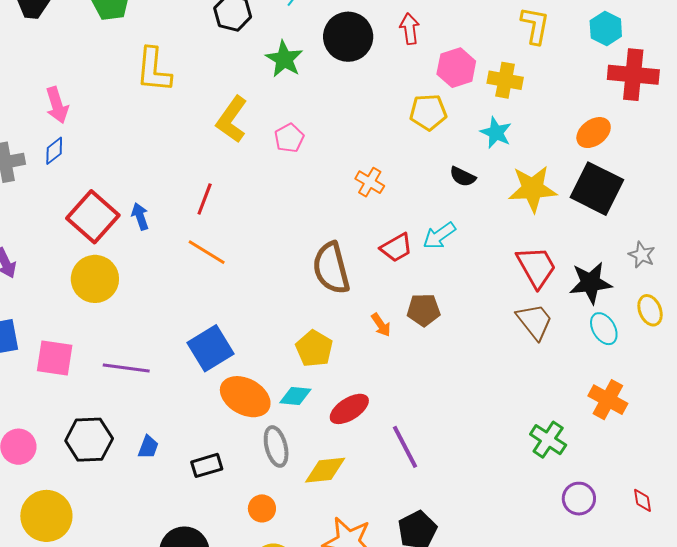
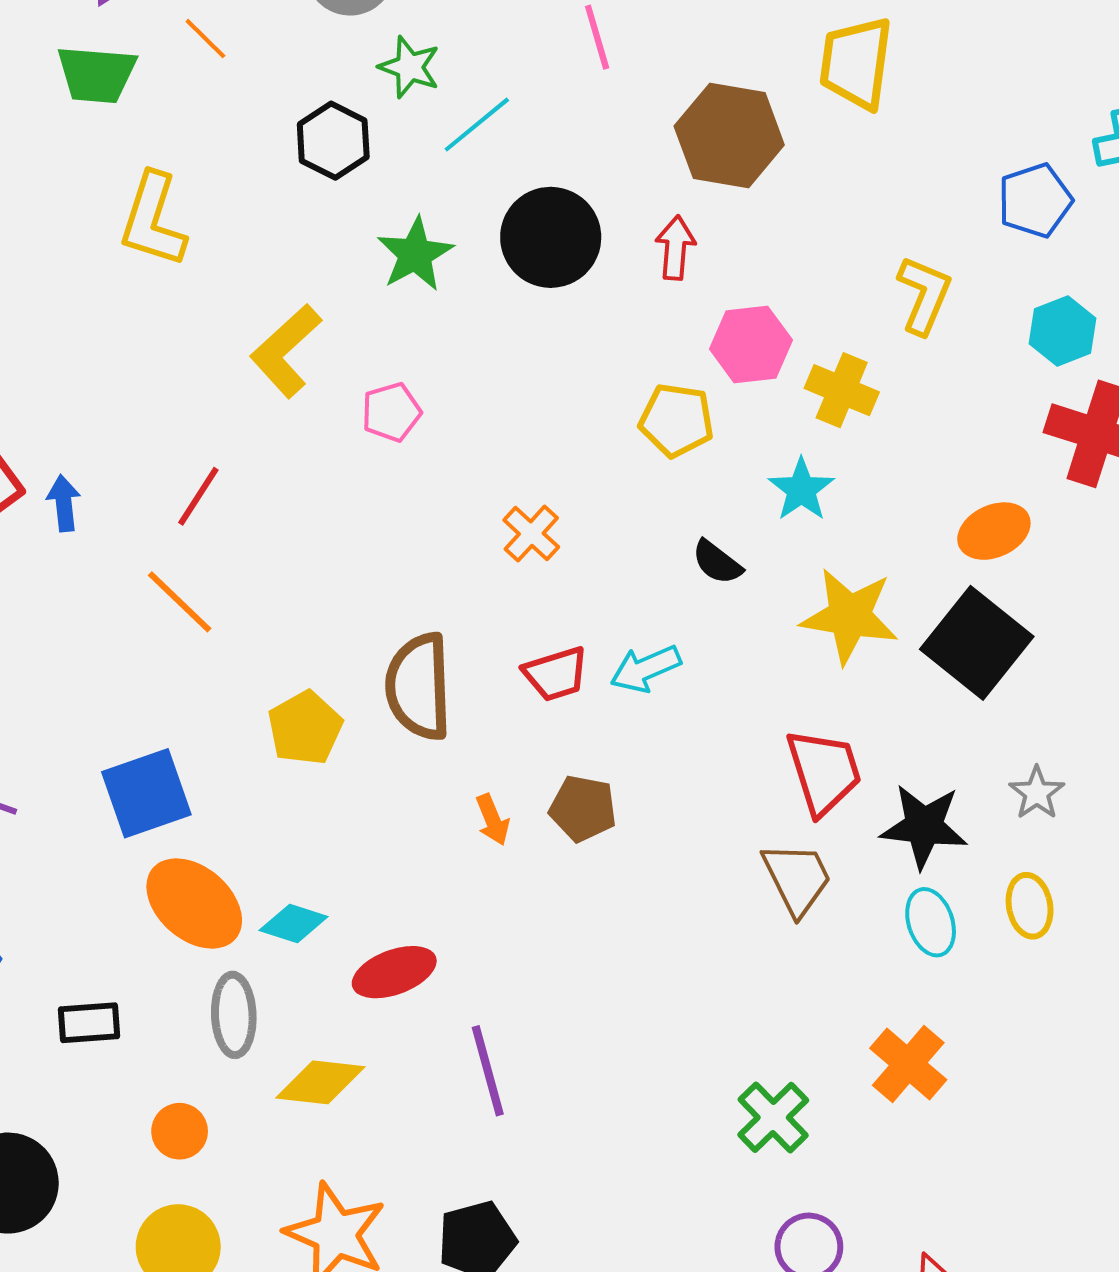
yellow pentagon: (314, 349) -> (305, 728), moved

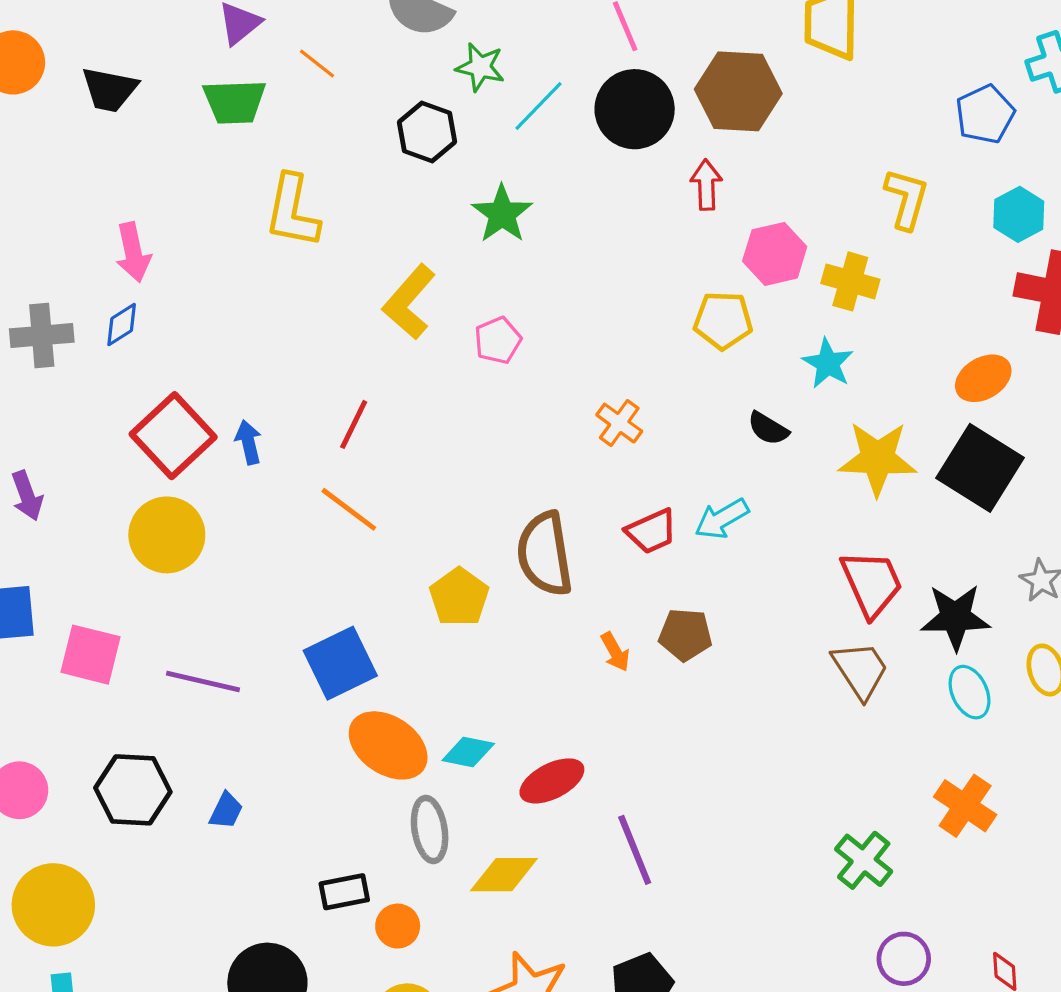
black circle: (551, 237) -> (635, 109), moved
black rectangle: (89, 1023) -> (344, 892), moved

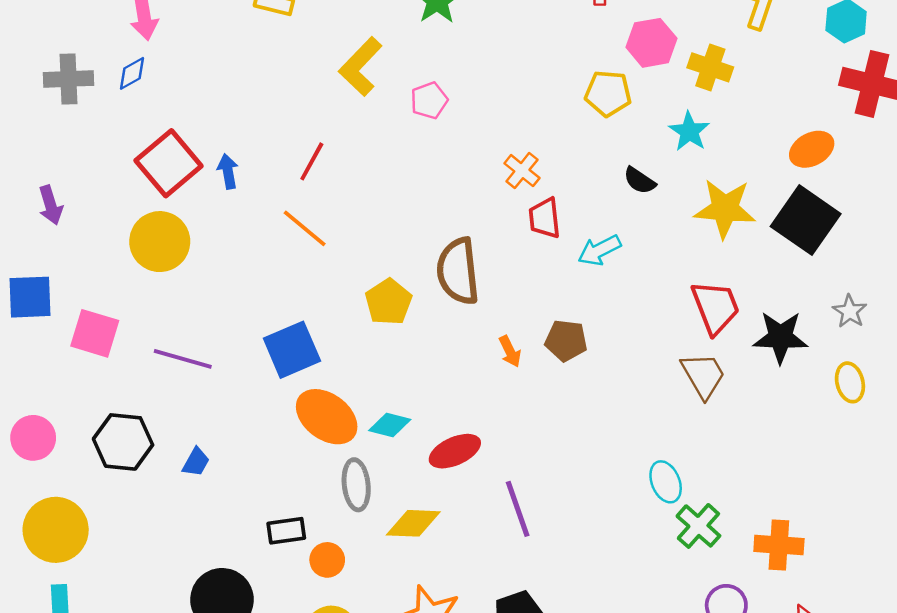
red trapezoid: (652, 531) -> (545, 218), moved, turned 105
cyan ellipse: (970, 692) -> (666, 482), moved
orange cross: (965, 806) -> (779, 545), moved, turned -33

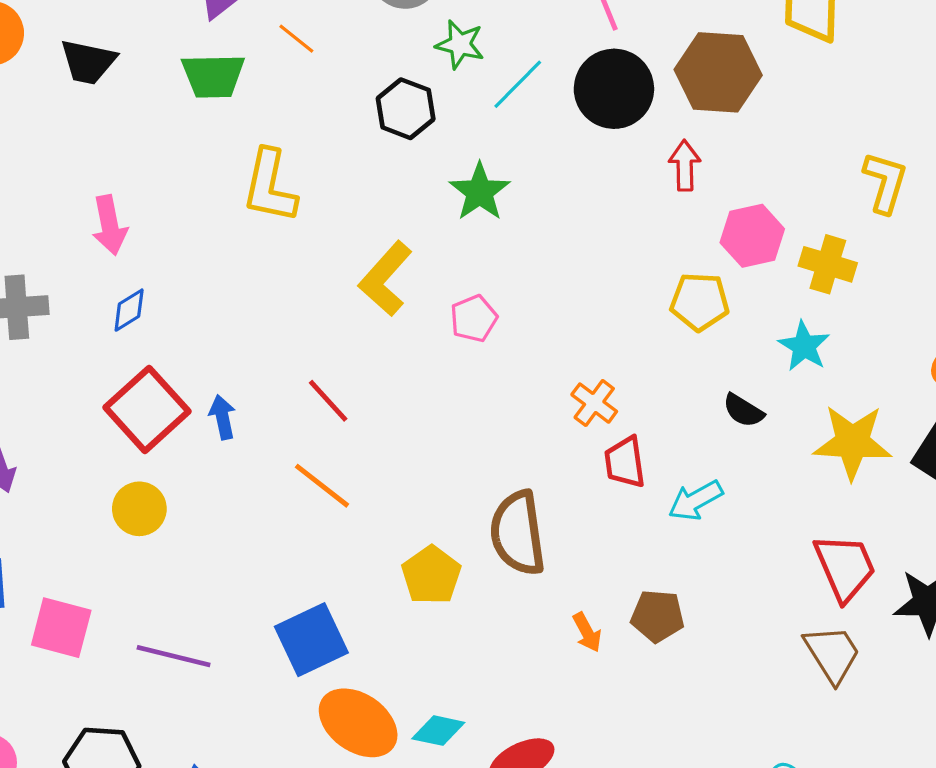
blue diamond: (132, 73) -> (129, 310), moved
red line: (312, 161) -> (328, 401), turned -69
yellow circle: (160, 242) -> (139, 509), size x0.7

